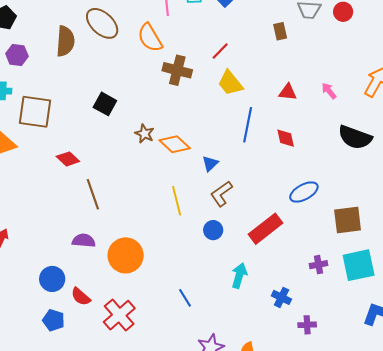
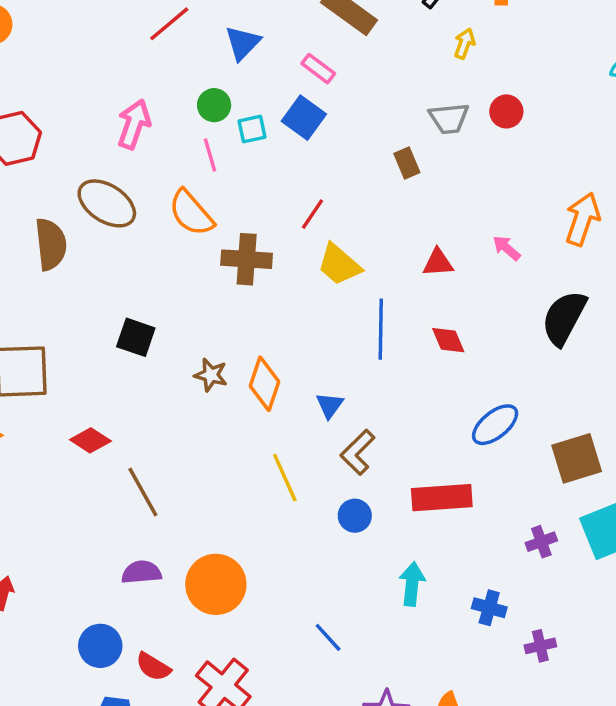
black semicircle: (355, 137) -> (564, 318), turned 108
orange diamond: (175, 144) -> (265, 384), turned 76
red rectangle: (265, 229) -> (442, 498), turned 44

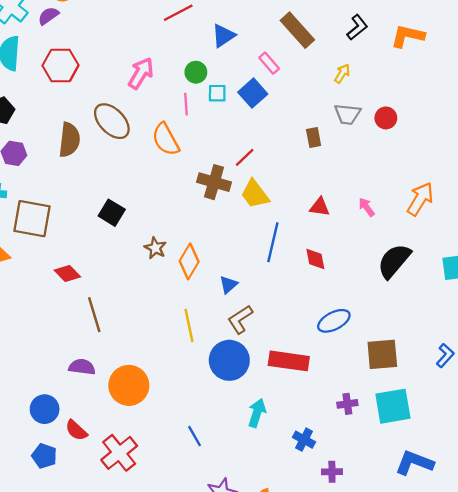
yellow arrow: (464, 44) -> (342, 74), moved
brown cross: (247, 259) -> (214, 182), moved
blue circle: (355, 516) -> (229, 360), size x1.8

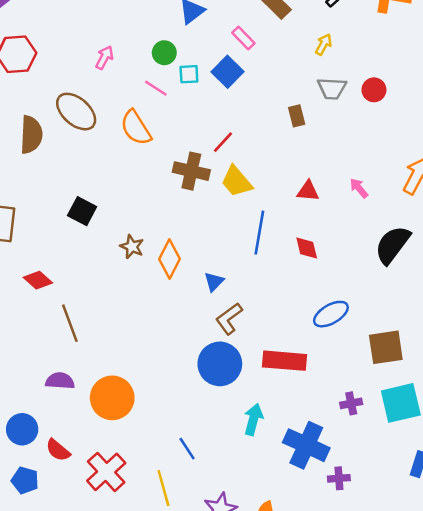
pink arrow: (141, 73) -> (104, 58), size x0.7
pink line: (186, 104) -> (156, 88), turned -50
yellow line: (189, 325) -> (163, 488), moved
blue cross: (304, 440) -> (306, 445), size x1.8

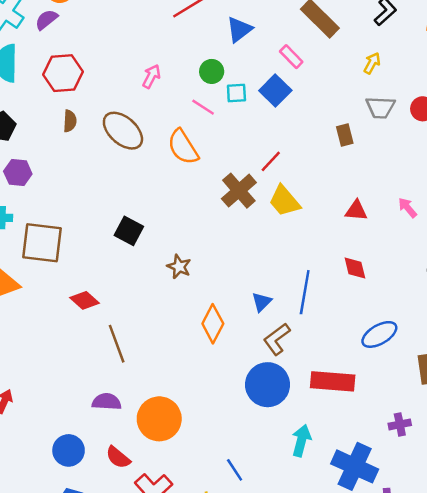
brown semicircle: (31, 135) -> (70, 121), moved, size x0.6
brown cross: (191, 171) -> (239, 191), turned 36
blue line: (259, 233) -> (305, 292), moved
orange diamond: (170, 259) -> (213, 324), moved
red semicircle: (58, 450) -> (118, 457), moved

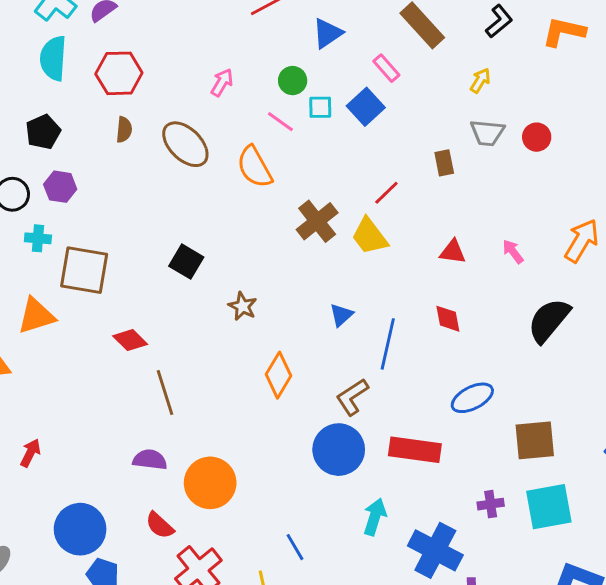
red line: (271, 161) -> (386, 193), moved
blue triangle: (262, 302) -> (341, 315), moved
blue circle: (69, 450) -> (80, 529), moved, size x1.4

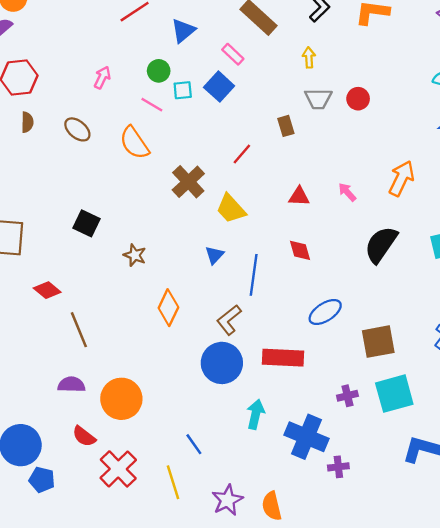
yellow arrow: (480, 81) -> (309, 57), turned -30
brown ellipse: (185, 144) -> (77, 129), size x0.7
yellow trapezoid: (370, 236) -> (231, 209), moved

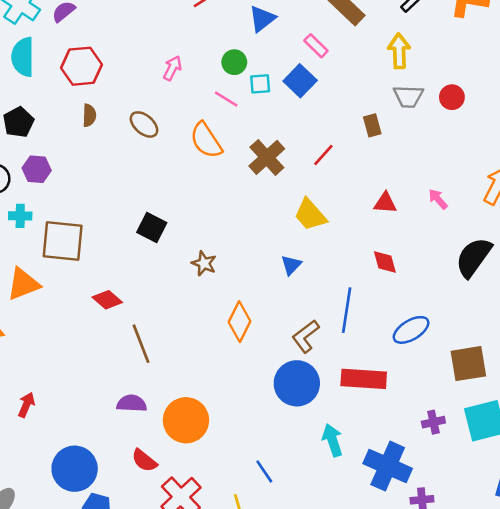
yellow arrow: (309, 57) -> (399, 51), size x1.5
brown cross: (188, 182) -> (267, 157), moved
blue line: (254, 275) -> (347, 310), moved
cyan arrow: (256, 414) -> (333, 440), turned -32

